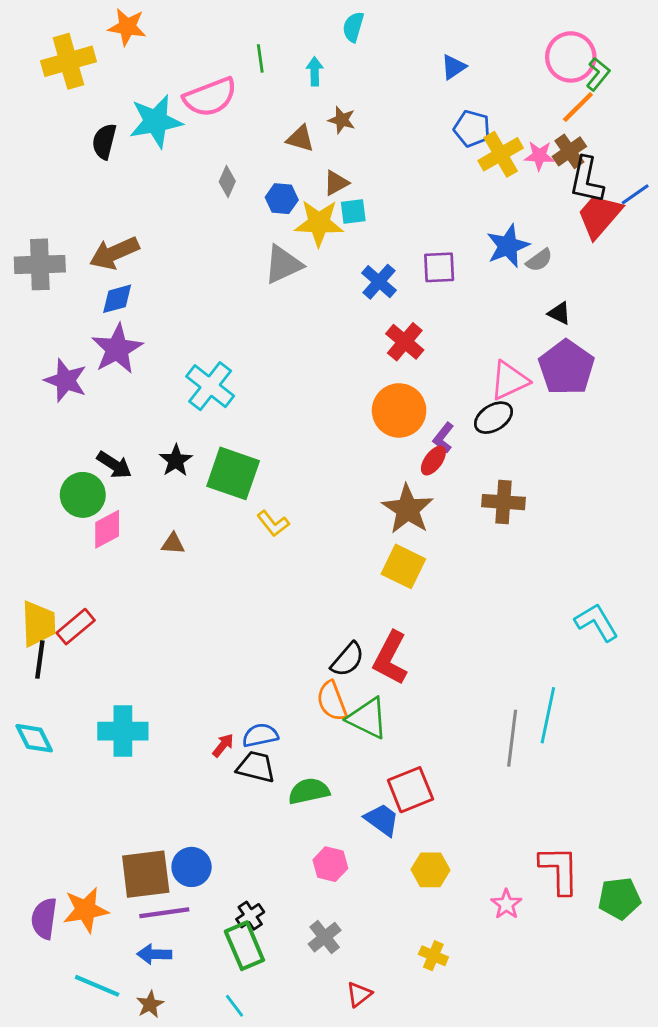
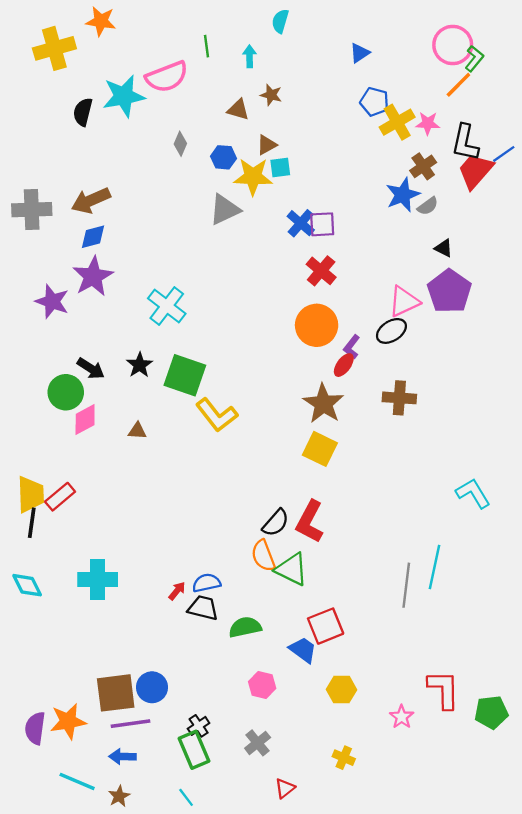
brown cross: (569, 151) -> (423, 166), moved
purple square: (439, 267) -> (322, 224), moved
yellow L-shape: (273, 524) -> (217, 415), size x1.6

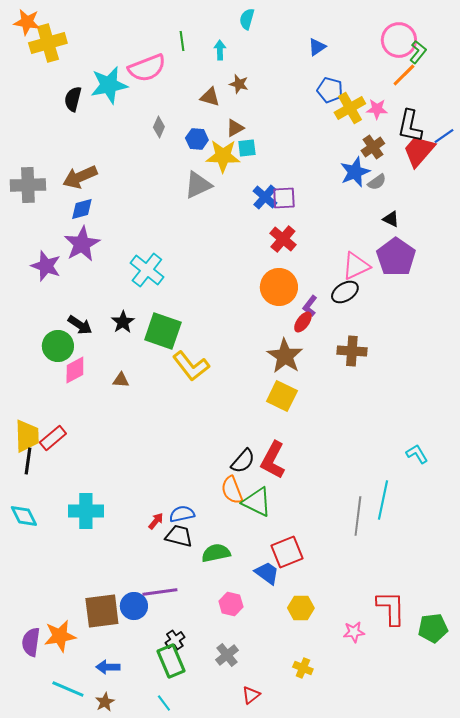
orange star: (101, 21) -> (27, 22), moved
cyan L-shape: (473, 493) -> (417, 454), moved, size x0.7
pink star: (402, 717) -> (354, 632), turned 30
purple line: (130, 724) -> (160, 592), moved

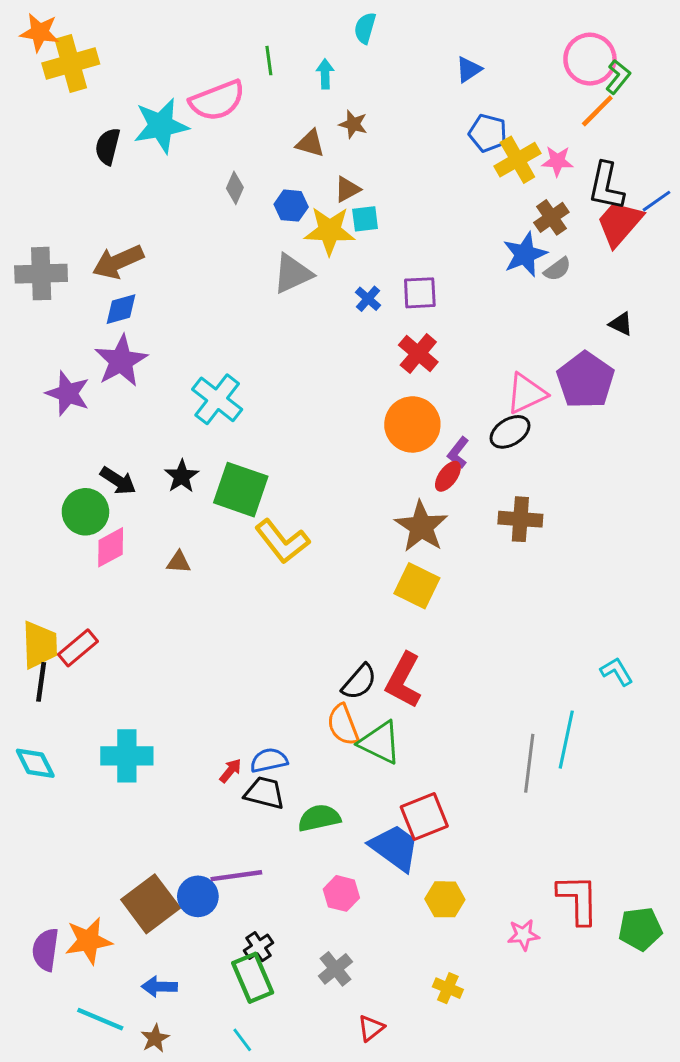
blue cross: (265, 197) -> (368, 299), moved, size x0.7
black triangle: (391, 219) -> (621, 324), moved
blue trapezoid: (267, 573) -> (395, 848), size x1.4
brown square: (102, 611) -> (151, 904), turned -30

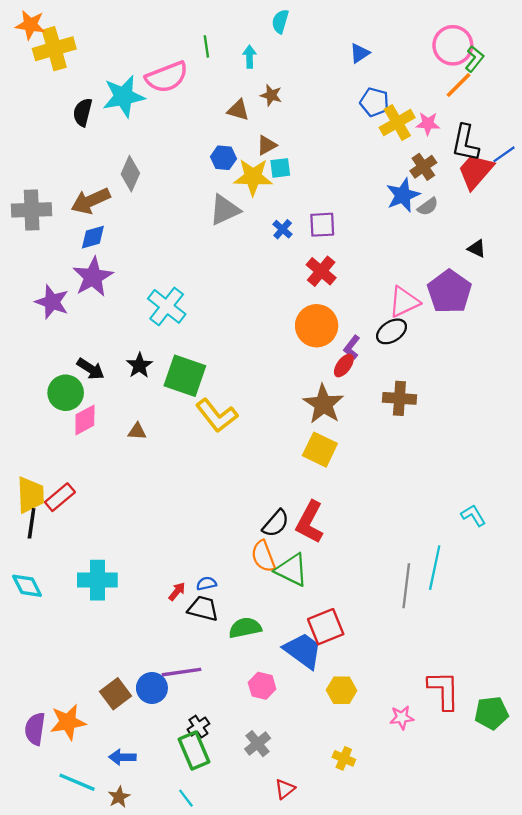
gray diamond: (235, 188) -> (130, 174), moved, size x1.4
blue semicircle: (269, 760) -> (206, 584), size x0.7
brown square: (151, 904) -> (116, 694), size x0.7

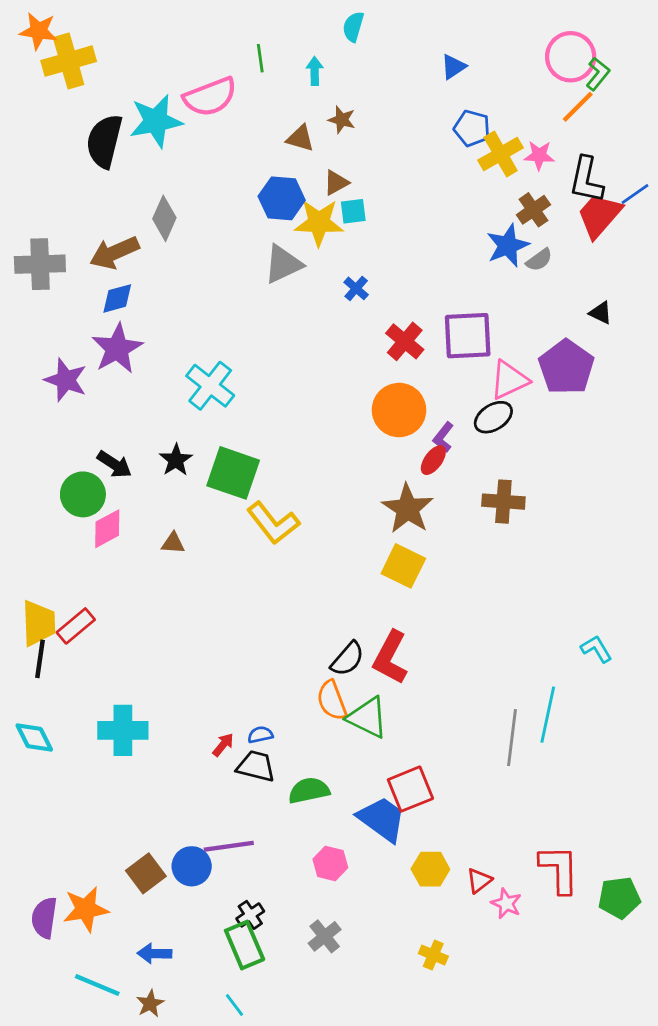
black semicircle: (83, 112) -> (104, 141), size x1.5
blue hexagon: (223, 158) -> (282, 198), size x1.4
purple square: (322, 225) -> (468, 336), moved, size x1.5
pink star: (402, 717) -> (506, 903), turned 30
red triangle: (285, 789) -> (479, 881), moved

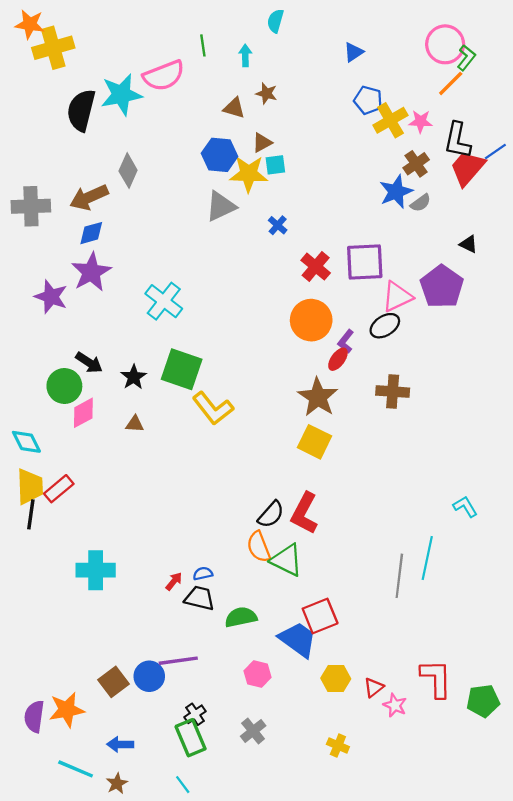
black star: (176, 460) -> (134, 377), moved
cyan diamond: (34, 738) -> (26, 442), moved

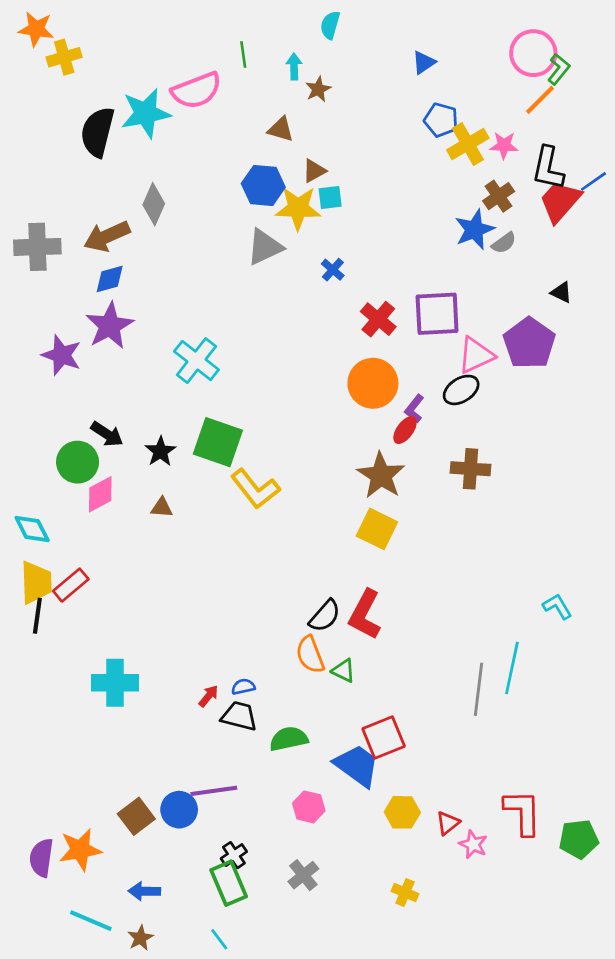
yellow cross: (53, 48) -> (64, 57), size x0.7
brown star: (266, 93) -> (318, 89), moved, turned 30
green triangle: (287, 560) -> (344, 671), size x0.6

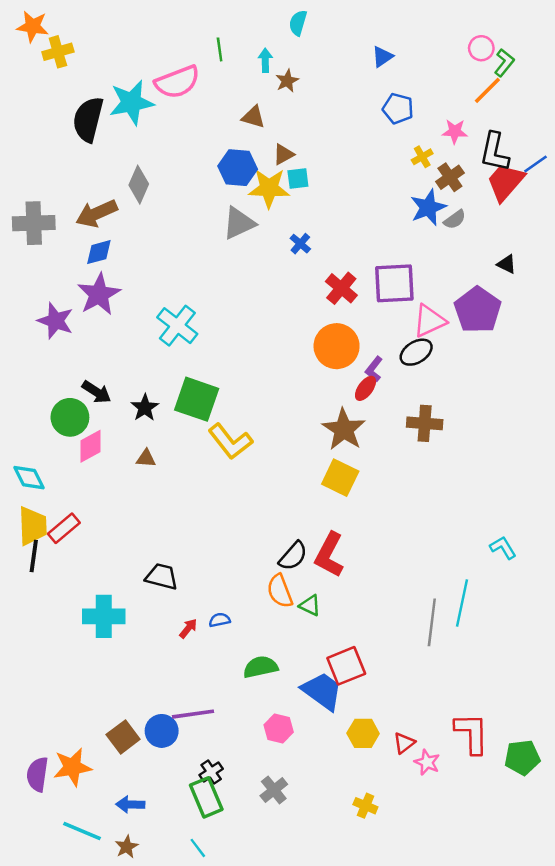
pink circle: (533, 53) -> (481, 48), size x0.6
yellow cross: (468, 144) -> (422, 157), moved, size x0.6
black trapezoid: (239, 716) -> (162, 577), moved

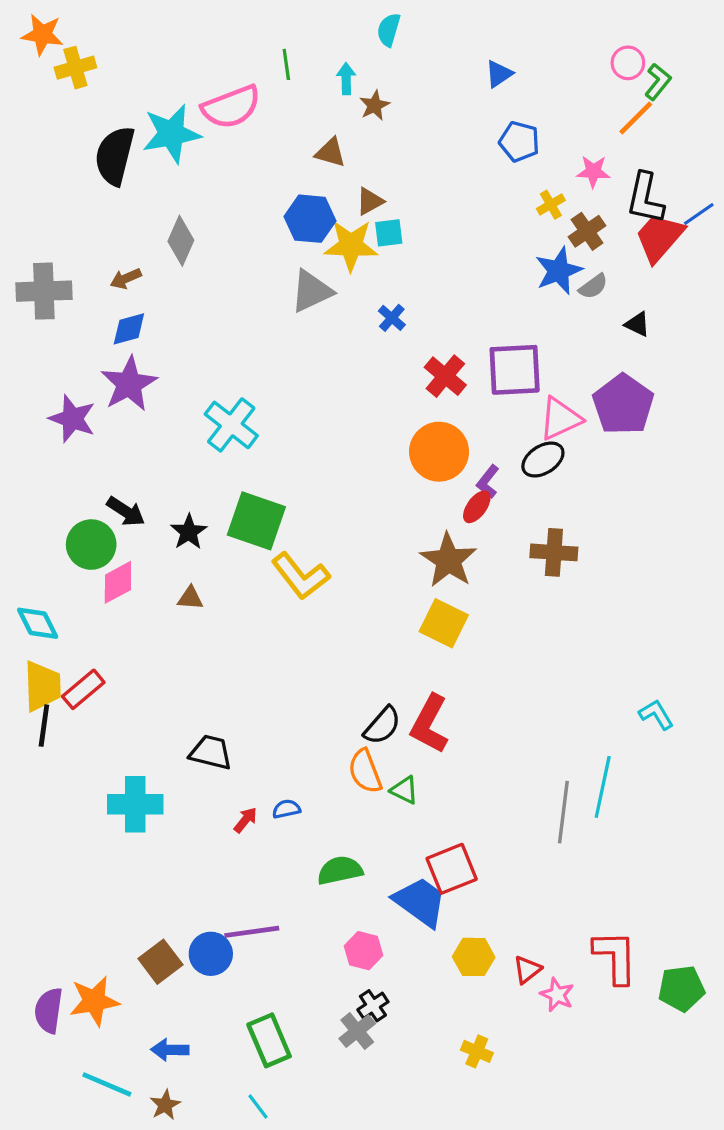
brown arrow: (96, 213) -> (126, 279), size x0.6
black triangle: (507, 264) -> (637, 324), moved
black cross: (211, 772) -> (373, 1006), moved

